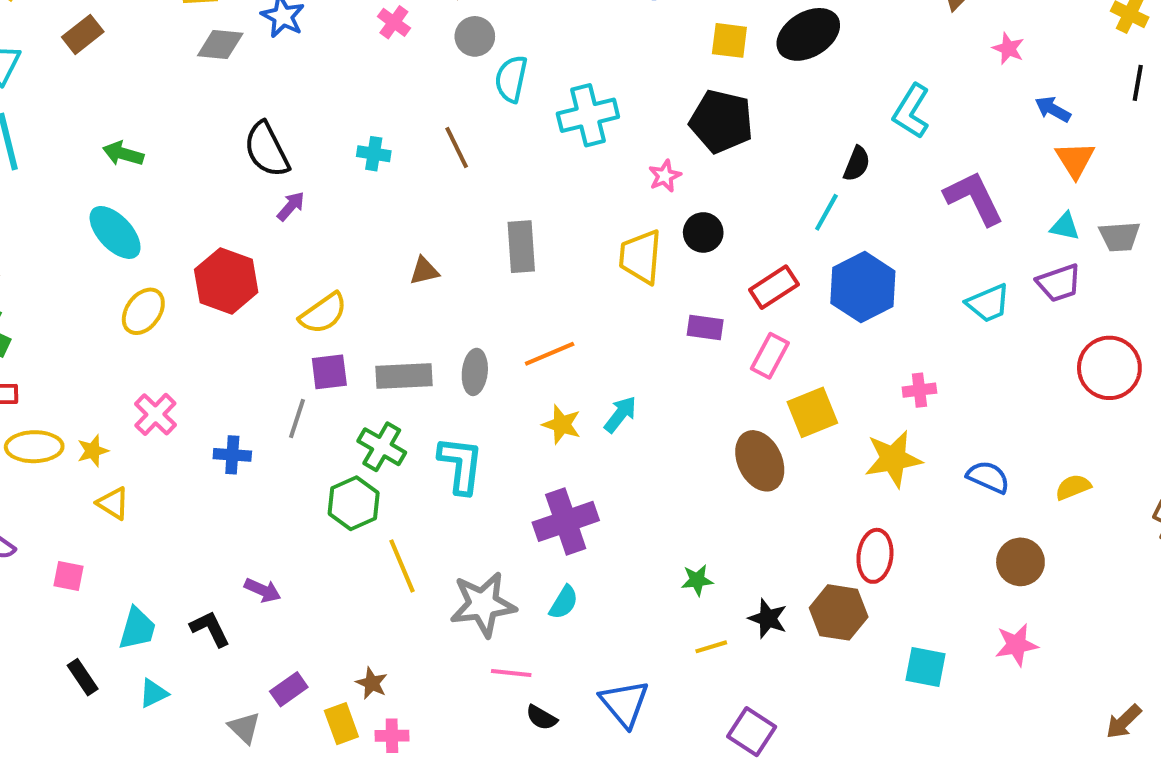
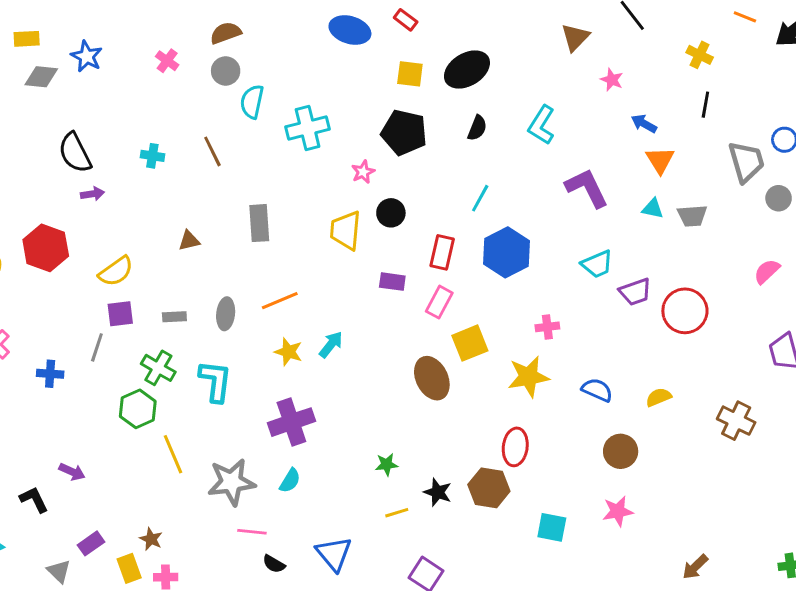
black semicircle: (857, 164) -> (477, 128), moved
purple arrow: (291, 206) -> (92, 194), turned 40
purple trapezoid: (1059, 283) -> (635, 292), moved
red rectangle: (774, 287) -> (442, 252), turned -44
gray rectangle: (404, 376) -> (174, 317), size x0.6

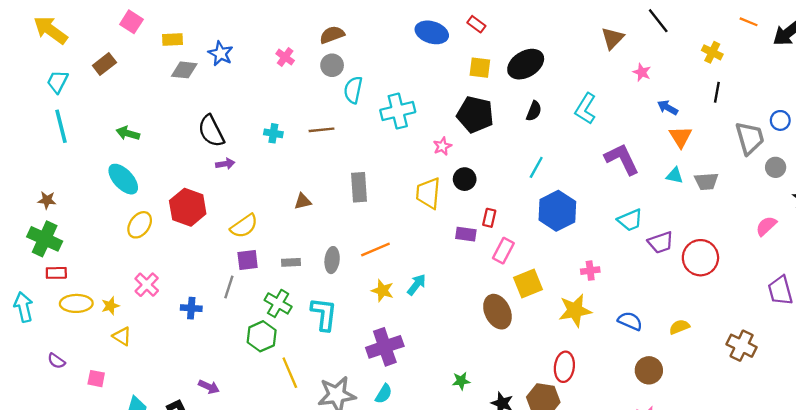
brown line: (212, 151) -> (321, 130), turned -70
red rectangle: (442, 252) -> (489, 218), moved, size x0.7

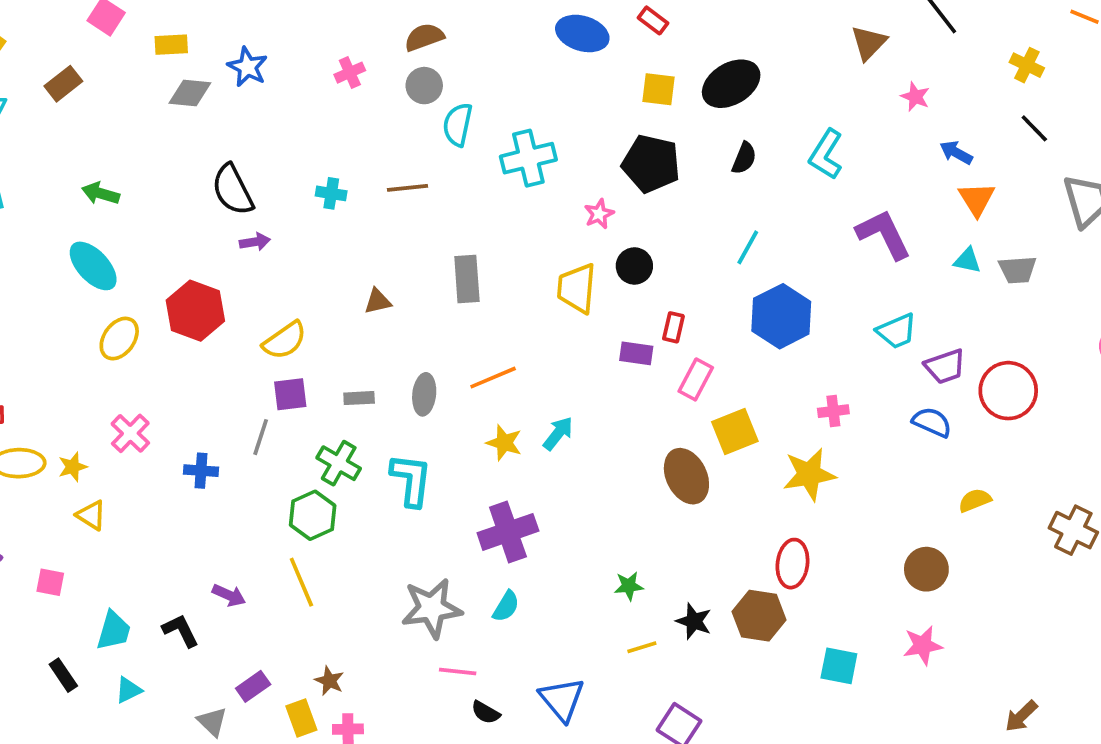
pink cross: (285, 57) -> (350, 73), turned 30
black line: (717, 92) -> (1034, 128), turned -54
blue semicircle: (630, 321) -> (932, 422), moved
yellow line: (290, 373) -> (301, 582), moved

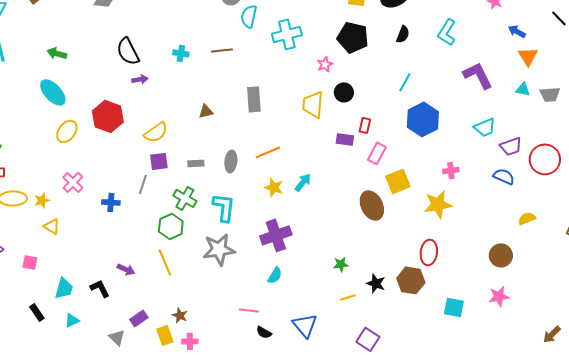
gray star: (432, 608) -> (219, 249), moved

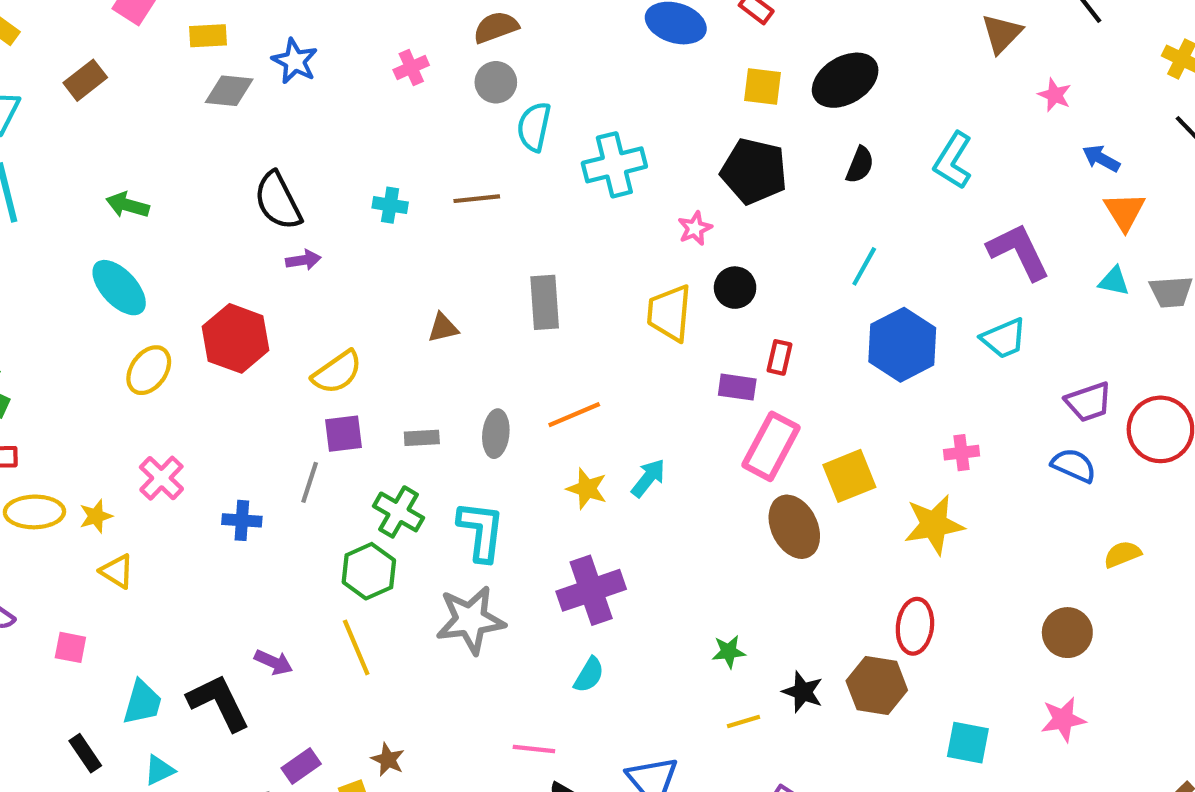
cyan trapezoid: (485, 127) -> (1004, 338), moved
pink rectangle: (377, 153) -> (771, 446), moved, size x1.4
black L-shape: (100, 288) -> (219, 702), size x1.5

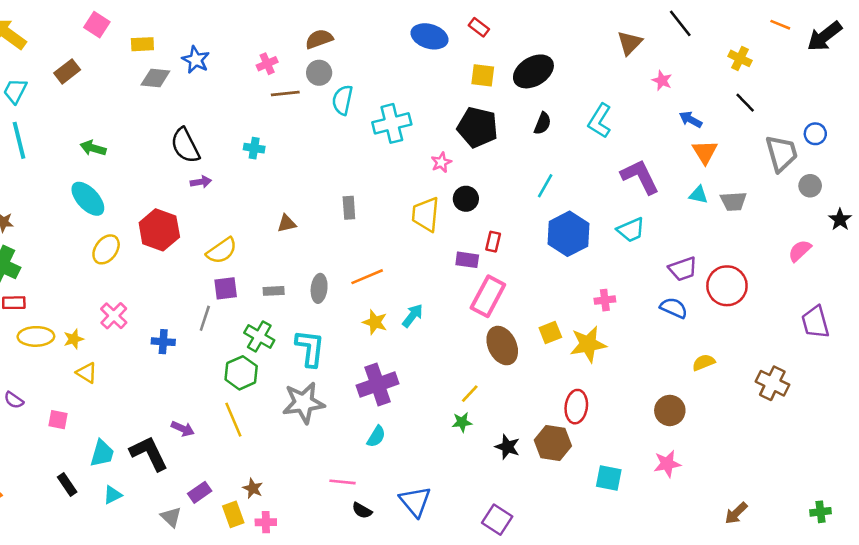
brown line: (477, 199) -> (285, 94), moved
gray rectangle: (545, 302) -> (349, 208), size x0.7
yellow square: (849, 476) -> (550, 333), moved, size x0.7
yellow line: (744, 721) -> (470, 394), moved, turned -30

